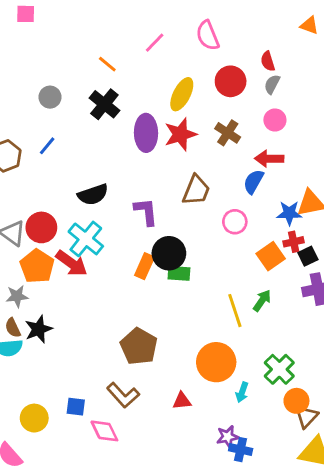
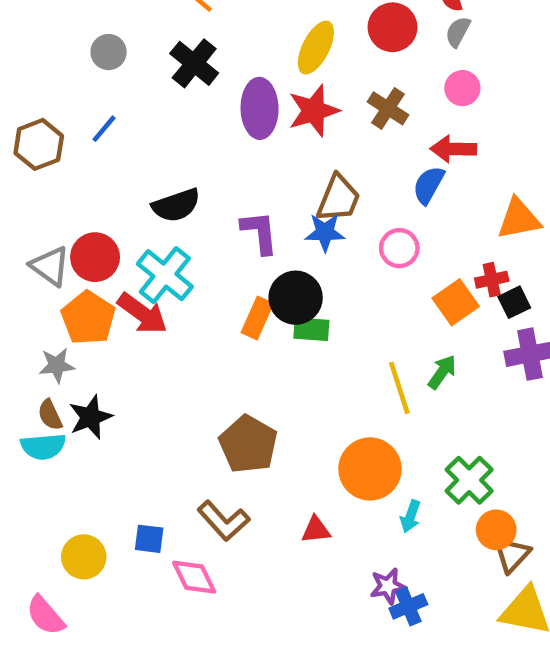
blue star: (289, 213) -> (325, 232), moved
blue cross: (241, 450) -> (408, 606), turned -35

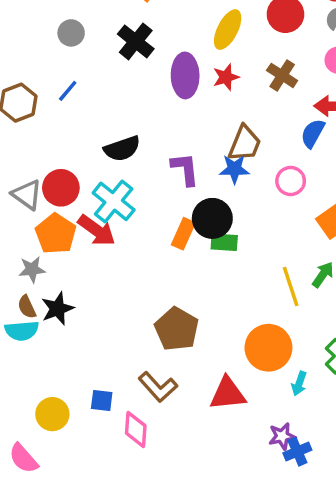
red star: (314, 111) -> (226, 77), size x0.7
red triangle: (316, 530) -> (228, 394), size x1.6
pink diamond: (194, 577) -> (136, 429), turned 30

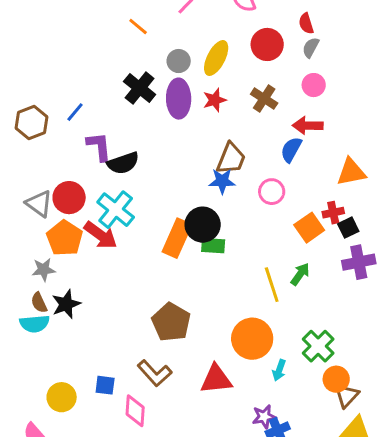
gray circle: (71, 33) -> (179, 61), moved
black cross: (136, 41) -> (140, 88), moved
purple L-shape: (185, 169) -> (99, 147), moved
orange rectangle: (183, 234) -> (177, 238), size x1.4

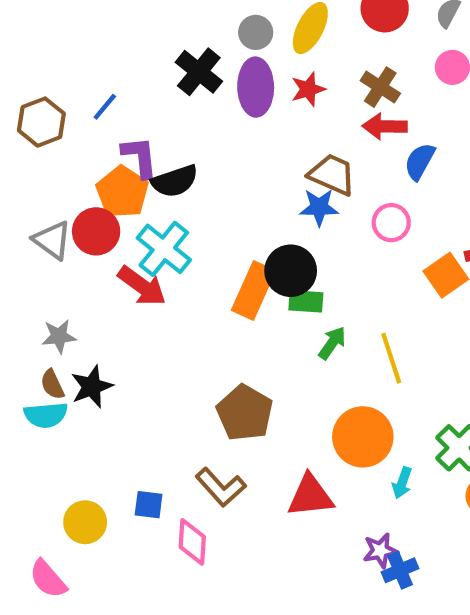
red arrow: (308, 126) -> (385, 126), moved
brown trapezoid: (231, 159) -> (332, 175), turned -88
orange pentagon: (65, 238) -> (122, 192), moved
green arrow: (300, 274) -> (332, 343), moved

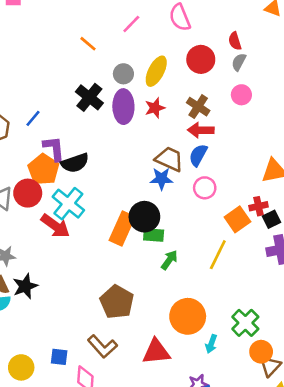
blue semicircle: (420, 161) -> (198, 155), moved
yellow line: (391, 358) -> (218, 255), moved, turned 44

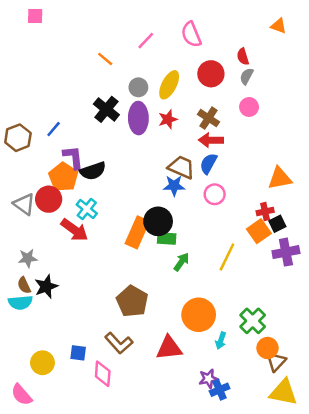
cyan cross: (68, 204) -> (87, 209), size x0.7
orange square: (237, 219) -> (259, 231), moved

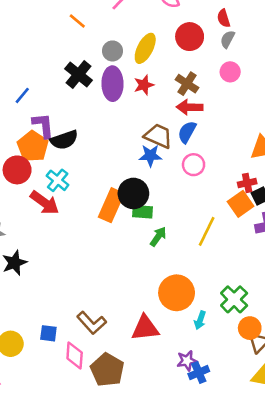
brown pentagon: (132, 301) -> (107, 370), moved

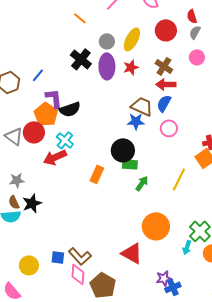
red arrow: (45, 203) -> (55, 157), turned 120
orange rectangle: (111, 205) -> (97, 174), moved, size x0.7
cyan arrow: (200, 320) -> (187, 247), moved
brown L-shape: (92, 323) -> (80, 256), moved
red triangle: (145, 328) -> (132, 253), turned 35

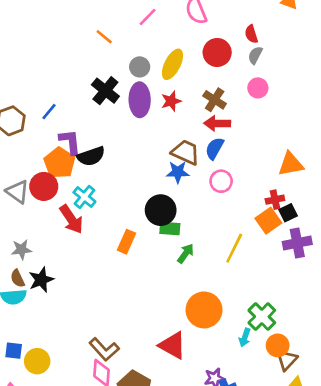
red arrow: (55, 157) -> (71, 219), turned -100
blue square: (58, 257) -> (14, 351), moved

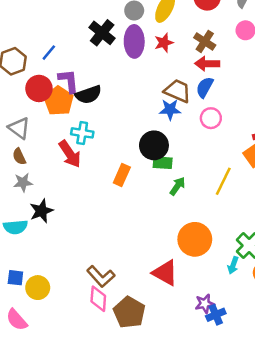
red circle: (44, 186) -> (39, 88), moved
cyan cross: (84, 197) -> (82, 133), turned -30
brown semicircle: (17, 278) -> (19, 156), moved

